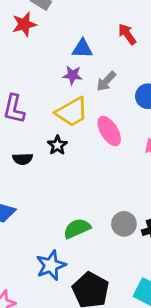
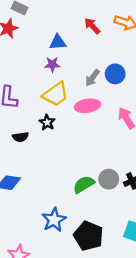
gray arrow: (106, 81) -> (92, 78), moved
pink ellipse: (109, 131) -> (87, 106), turned -60
green semicircle: (77, 228) -> (84, 184), moved

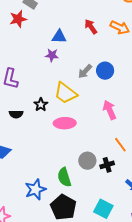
yellow trapezoid: (56, 94) -> (66, 93), moved, turned 65
pink ellipse: (87, 106) -> (65, 123), moved
green semicircle: (84, 184) -> (64, 177), moved, turned -84

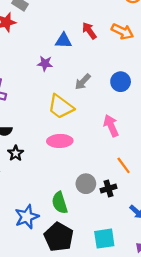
blue triangle: (59, 37) -> (64, 41), moved
blue circle: (105, 71) -> (121, 82), moved
black star: (41, 105) -> (16, 153), moved
cyan square: (103, 209) -> (104, 239), turned -36

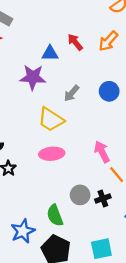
orange arrow: (122, 31) -> (108, 41), turned 110
purple star: (45, 63) -> (33, 77), size x1.6
pink arrow: (111, 126) -> (102, 152), moved

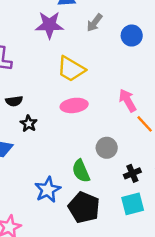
gray arrow: (71, 93) -> (94, 23), moved
black cross: (103, 199) -> (132, 173), moved

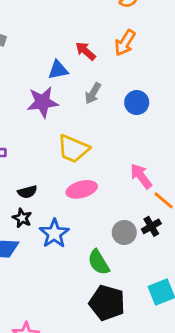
black semicircle: (14, 101) -> (27, 192), moved
black star: (29, 124) -> (22, 218), moved
black cross: (132, 173) -> (151, 226), moved
blue star: (48, 190) -> (54, 233), moved

